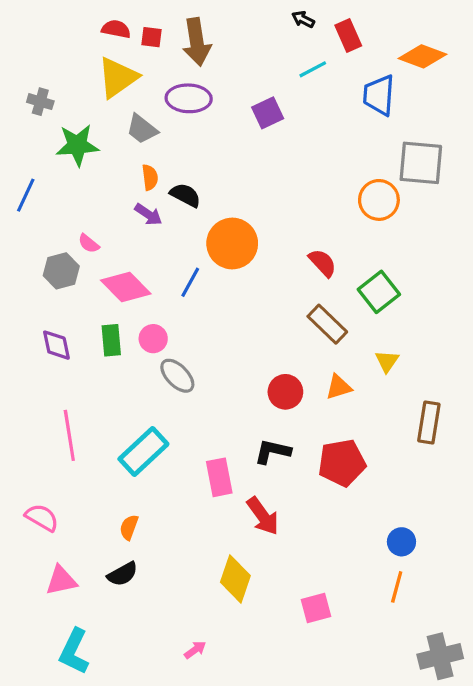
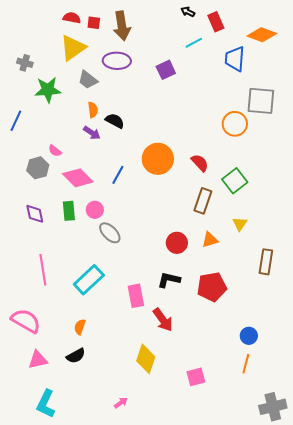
orange circle: (232, 243) -> (158, 159), moved
brown rectangle: (327, 324) -> (203, 201), turned 65
pink semicircle: (42, 518) -> (26, 321), size x1.4

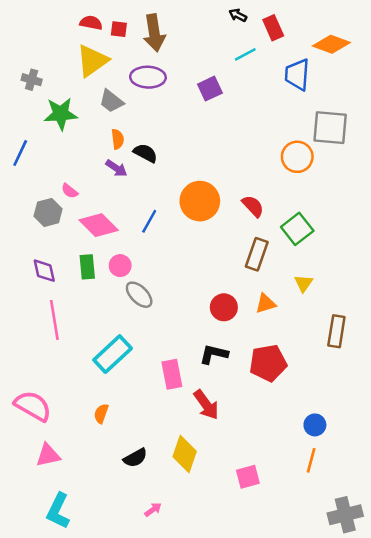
pink line: (43, 270) -> (54, 320), moved
black semicircle: (76, 356) -> (135, 458), moved

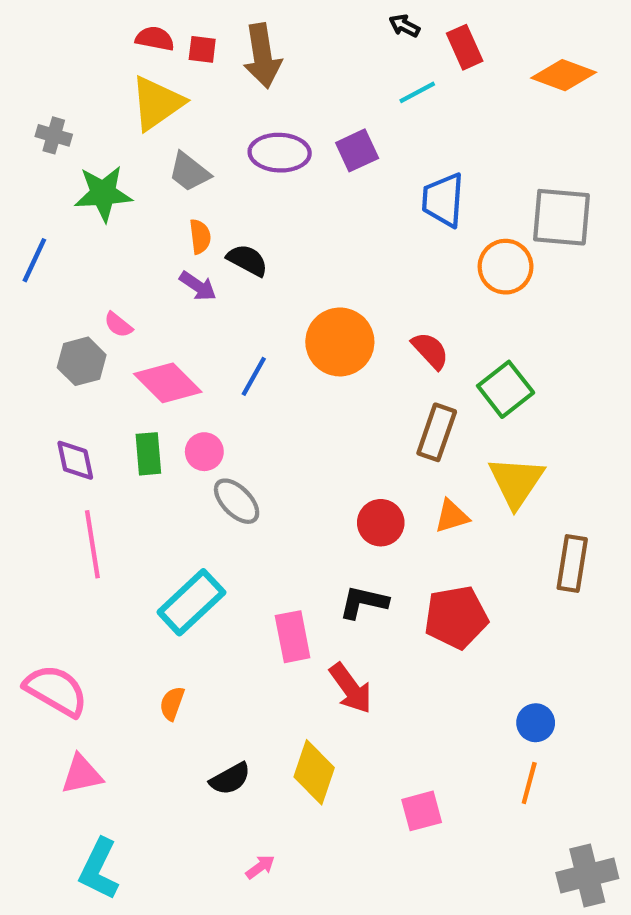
blue trapezoid: (297, 75) -> (443, 200), moved
purple ellipse: (148, 77) -> (280, 153), moved
yellow triangle: (304, 283) -> (516, 482), size x1.8

